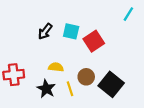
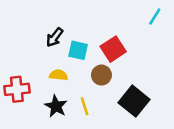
cyan square: (71, 31) -> (78, 50), moved
yellow semicircle: (56, 67) -> (59, 75), moved
brown circle: (86, 77) -> (101, 75), moved

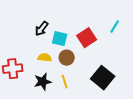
cyan line: (155, 16) -> (115, 27), moved
brown circle: (101, 75) -> (67, 58), moved
black star: (56, 106) -> (43, 82), turned 30

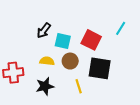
red square: (87, 38) -> (91, 40), turned -30
black square: (103, 78) -> (100, 68), moved, turned -30
yellow line: (65, 82) -> (79, 86), moved

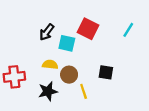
red square: (91, 40) -> (88, 29), moved
brown circle: (70, 61) -> (69, 75), moved
black square: (100, 68) -> (106, 72), size x0.6

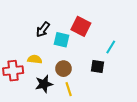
cyan line: (128, 30) -> (111, 47), moved
yellow semicircle: (50, 65) -> (35, 59), moved
yellow line: (84, 91) -> (69, 89), moved

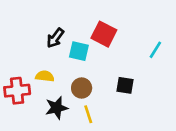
cyan line: (111, 47) -> (155, 50), moved

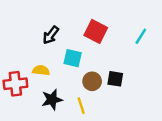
cyan line: (155, 50) -> (141, 36), moved
cyan square: (79, 51) -> (73, 58), moved
brown circle: (82, 88) -> (92, 81), moved

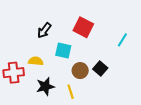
cyan line: (141, 36) -> (122, 40), moved
black square: (115, 79) -> (100, 68), turned 32

